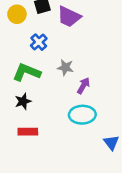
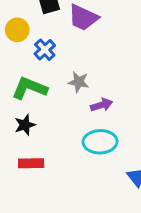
yellow circle: (17, 14) -> (17, 30), moved
purple arrow: (83, 86) -> (102, 105), turned 42

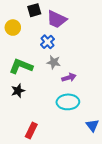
blue cross: (45, 50) -> (48, 42), moved
red rectangle: (31, 163) -> (31, 130), moved, turned -63

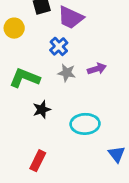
purple arrow: (69, 77) -> (97, 69), moved
black star: (18, 91) -> (42, 109), moved

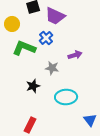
gray star: (67, 73) -> (52, 68), moved
green L-shape: (25, 78) -> (24, 48), moved

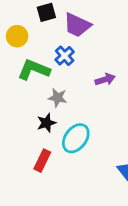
gray star: (52, 68) -> (58, 98), moved
cyan ellipse: (66, 97) -> (76, 138), moved, turned -50
red rectangle: (30, 125) -> (42, 161), moved

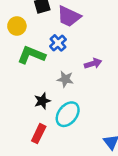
gray star: (58, 98) -> (65, 79), moved

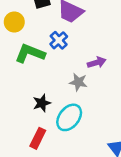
gray star: (65, 79) -> (78, 82), moved

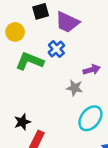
black star: (42, 103) -> (22, 122), moved
cyan ellipse: (69, 117) -> (90, 118), moved

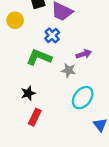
green L-shape: (30, 61) -> (39, 57), moved
black star: (22, 122) -> (28, 93), moved

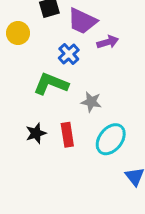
purple arrow: (84, 54) -> (108, 42), moved
red rectangle: (35, 117) -> (67, 135), moved, turned -35

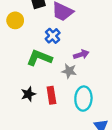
purple arrow: (108, 42) -> (81, 55), moved
cyan ellipse: (111, 139) -> (83, 99), turned -35

